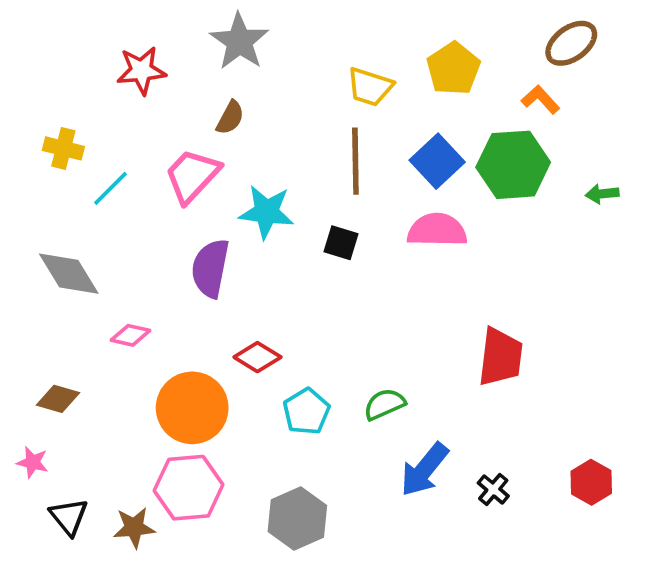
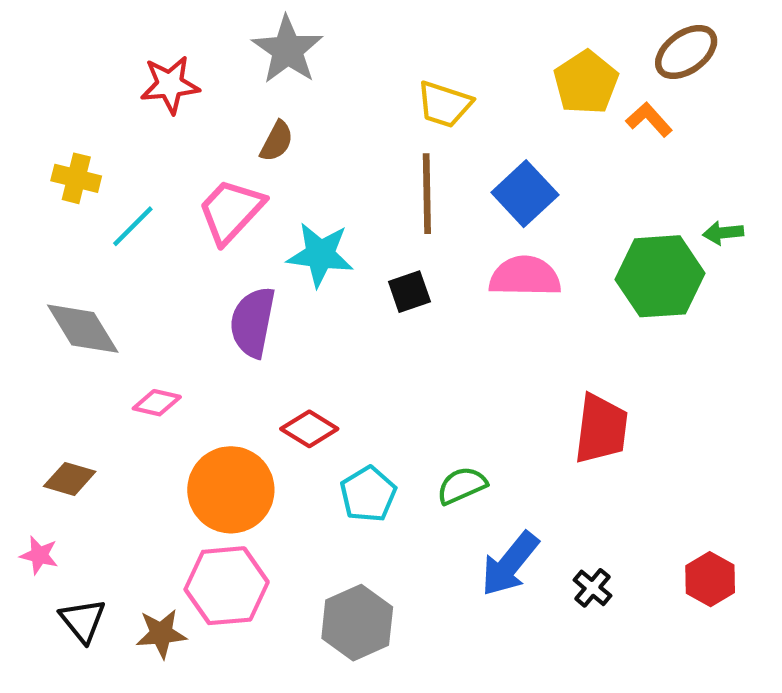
yellow pentagon: (453, 69) -> (586, 83), moved
green hexagon: (513, 165) -> (660, 276), moved
black square: (341, 243) -> (409, 292), turned -36

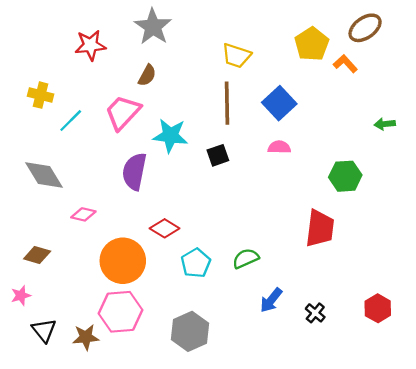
pink semicircle: (525, 276) -> (279, 147), size x0.6
green hexagon: (660, 276) -> (345, 176), moved, size x0.7
pink star: (39, 555) -> (21, 296), turned -30
blue arrow: (510, 564) -> (271, 300), size x0.7

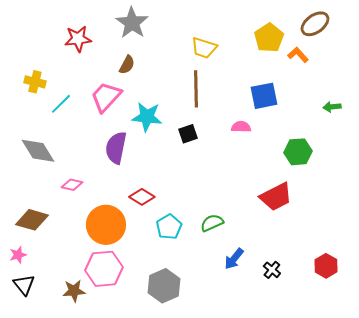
blue square: (279, 103) -> (264, 96), moved, turned 32
red trapezoid: (320, 228) -> (276, 197), turned 56
brown diamond: (37, 255) -> (32, 220), size x1.4
black triangle: (44, 330) -> (24, 285), moved

